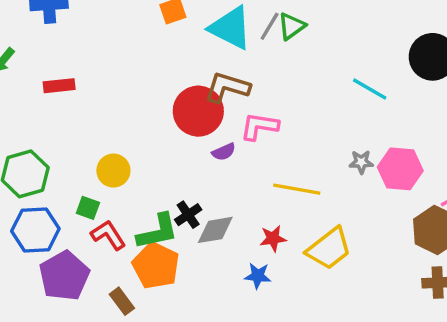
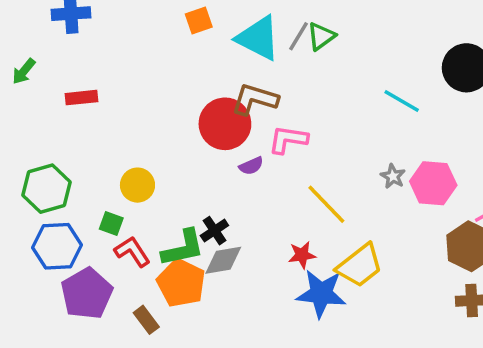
gray star: (361, 162) -> (393, 176), turned 30
yellow line: (297, 189) -> (326, 204), turned 36
gray diamond: (215, 230) -> (223, 260), moved
blue star: (258, 276) -> (321, 294), moved, size x1.8

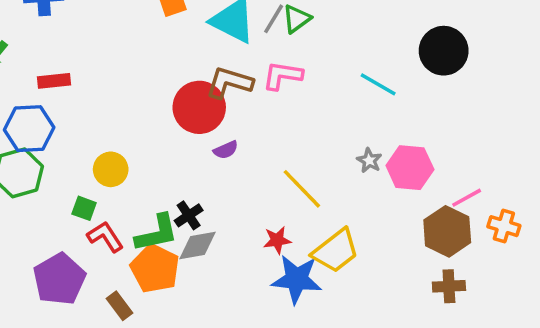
pink L-shape: (288, 140) -> (282, 75), moved
blue hexagon: (57, 246) -> (29, 129), moved

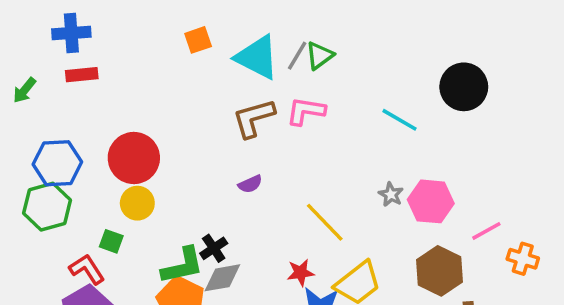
red rectangle: (54, 81) -> (82, 75), moved
brown L-shape: (229, 83) -> (254, 118), turned -33
red circle: (199, 107) -> (134, 158), moved
brown hexagon: (447, 231) -> (439, 271), moved
red L-shape: (105, 237) -> (87, 269), moved

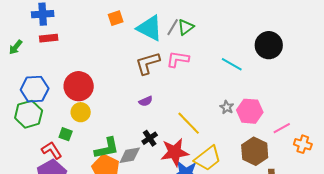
black cross: (214, 248) -> (150, 138), moved
red star: (301, 273) -> (175, 152), size x1.8

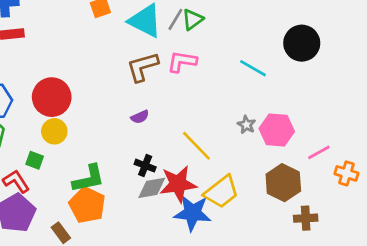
black cross: (150, 138) -> (145, 166), turned -35
gray diamond: (130, 155) -> (152, 188), moved

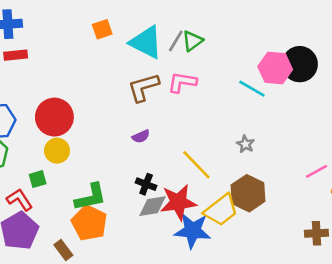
pink hexagon: (277, 130) -> (275, 68), moved
green square: (35, 160) -> (38, 179), turned -36
brown hexagon: (283, 183) -> (248, 193), moved
brown cross: (306, 218) -> (316, 233), moved

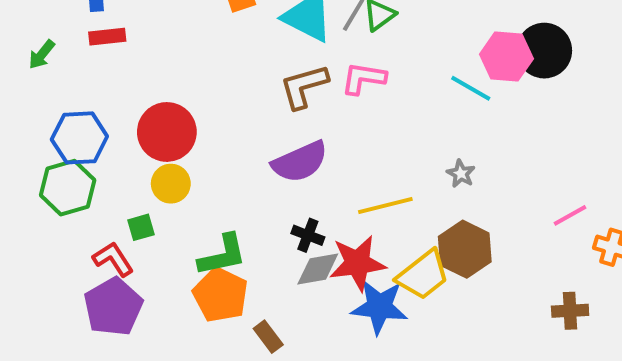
purple semicircle: (141, 136) -> (300, 162), size x2.0
yellow line: (196, 165) -> (385, 205), turned -60
brown rectangle: (63, 250) -> (268, 337), moved

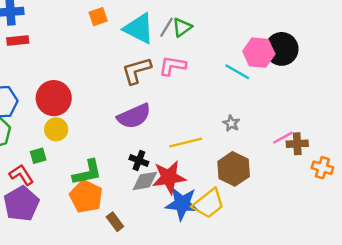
pink line: (570, 215) -> (283, 138), moved
yellow trapezoid: (423, 275) -> (208, 204), moved
brown cross: (570, 311) -> (297, 144), moved

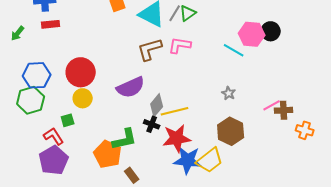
black circle: (282, 49) -> (271, 31), size x0.7
purple semicircle: (134, 116) -> (131, 87), moved
yellow line: (186, 143) -> (175, 111), moved
green L-shape: (87, 172) -> (125, 139), moved
gray diamond: (145, 181) -> (157, 105), moved, turned -40

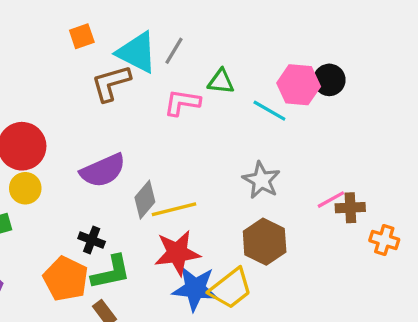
green triangle: (188, 13) -> (221, 82), moved, turned 42
brown L-shape: (150, 49) -> (111, 83), moved
gray star: (229, 93) -> (261, 180), size x1.6
black cross: (152, 124) -> (92, 240), moved
green L-shape: (125, 139) -> (111, 272), moved

